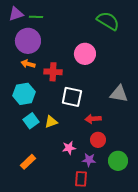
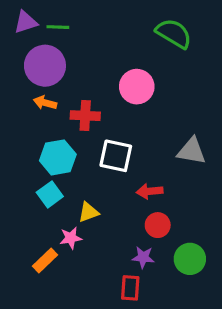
cyan hexagon: (24, 94) -> (58, 157), moved
yellow triangle: (51, 122) -> (88, 212), moved
pink star: (69, 148) -> (71, 238), moved

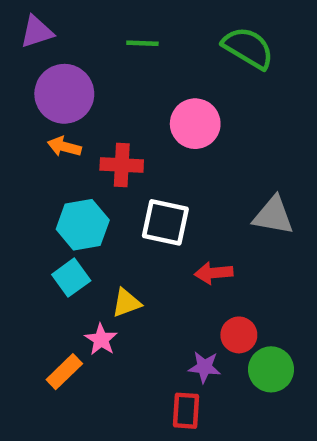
green line: (58, 27) -> (142, 43), moved
red circle: (158, 225) -> (239, 335), moved
pink star: (71, 238) -> (101, 340), turned -30

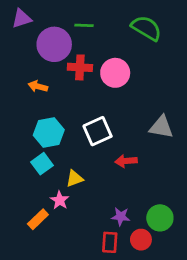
purple circle: (64, 94) -> (54, 44), moved
red cross: (122, 165) -> (80, 67), moved
white square: (165, 222) -> (98, 131), turned -36
red circle: (239, 335) -> (141, 240), moved

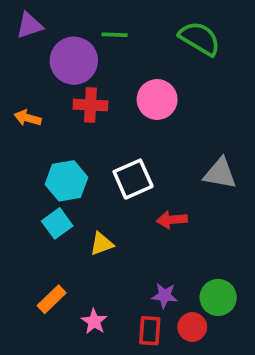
red cross: (80, 67) -> (90, 105), moved
orange arrow: (38, 86) -> (28, 118), moved
pink star: (60, 200) -> (94, 321), moved

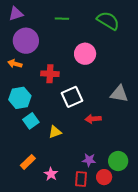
purple circle: (74, 61) -> (26, 41), moved
red cross: (90, 105) -> (50, 74), moved
cyan hexagon: (66, 181) -> (20, 98), moved

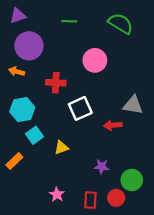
red arrow: (93, 119) -> (113, 125), moved
purple star: (89, 160) -> (102, 167), moved
orange rectangle: (28, 162) -> (14, 161), moved

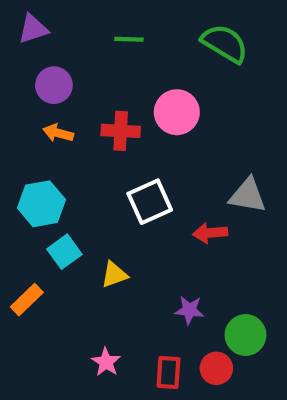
purple circle: (29, 46) -> (54, 85), size x0.7
orange arrow: (17, 72) -> (58, 133), moved
red cross: (56, 83) -> (121, 131), moved

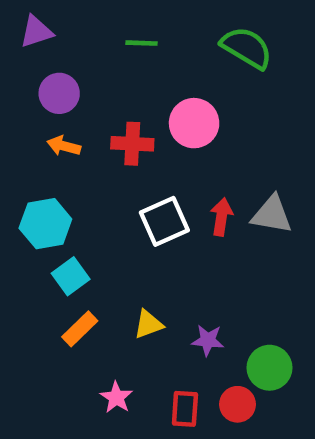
red arrow: (210, 233) -> (221, 217), moved, turned 104
yellow triangle: (114, 275) -> (148, 324), moved
orange rectangle: (27, 300) -> (80, 329), moved

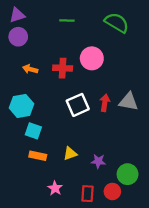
purple circle: (59, 93) -> (18, 37), moved
cyan square: (71, 276) -> (33, 131), turned -35
orange rectangle: (80, 329) -> (38, 156), turned 56

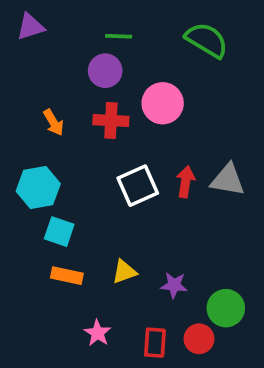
purple circle: (18, 37) -> (105, 71), moved
orange arrow: (30, 69) -> (53, 122), turned -136

